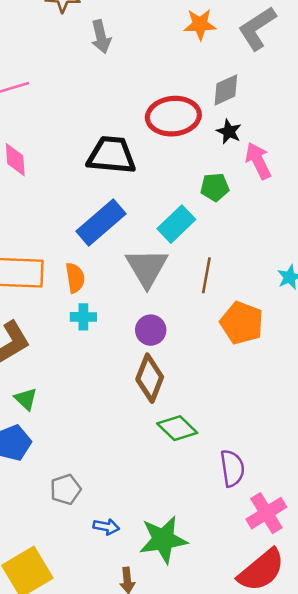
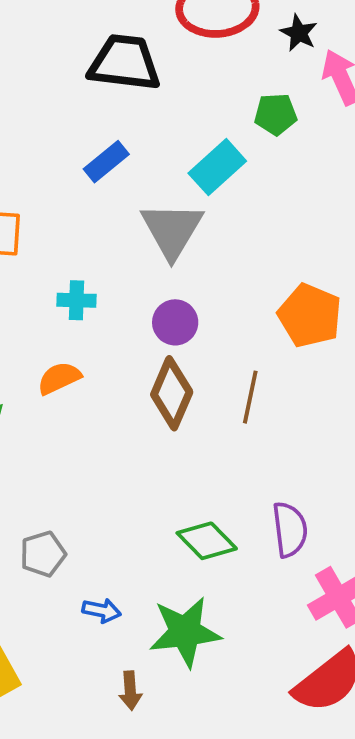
blue rectangle: (101, 222) -> (106, 162), size x0.6
brown line: (206, 275) -> (250, 397), moved
orange semicircle: (75, 278) -> (59, 378), moved, turned -108
green diamond: (177, 428) -> (207, 541), moved

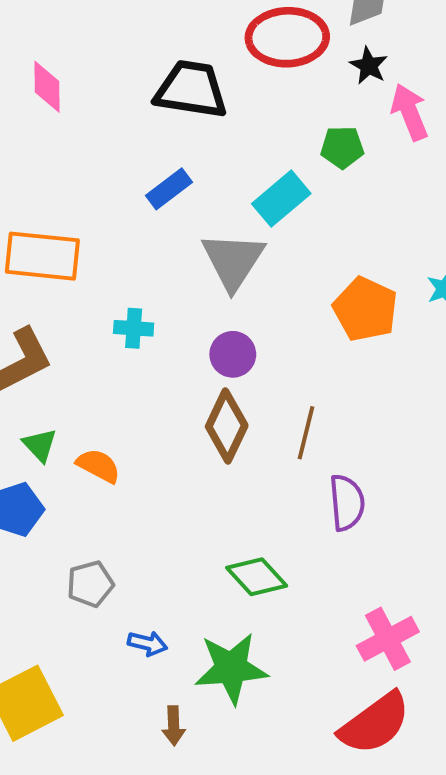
orange pentagon: (310, 316) -> (365, 309), moved
orange semicircle: (59, 378) -> (98, 466), moved, turned 51
purple semicircle: (290, 530) -> (347, 503), moved

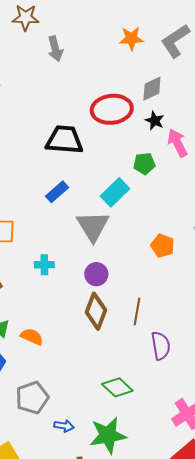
orange pentagon: (365, 309) -> (163, 246), size x0.7
gray pentagon: (90, 584) -> (32, 398), size x1.4

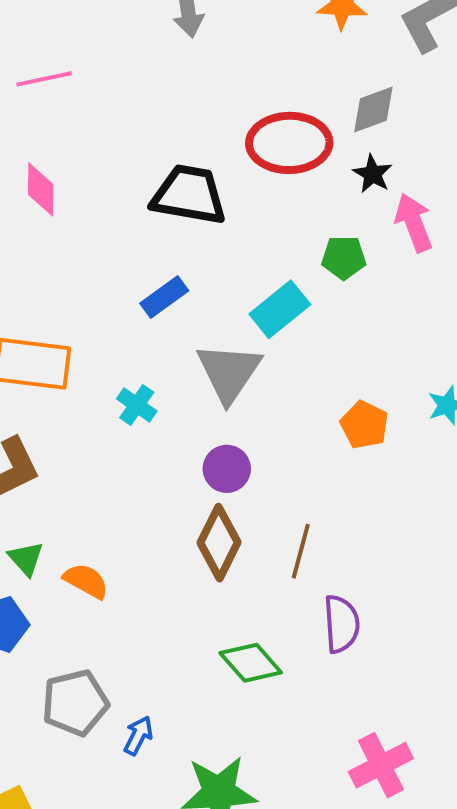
cyan cross: (44, 265) -> (137, 405), moved, turned 30
green diamond: (117, 387) -> (251, 663), moved
blue arrow: (64, 426) -> (138, 736), moved, turned -78

